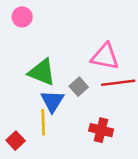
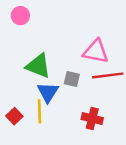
gray square: (79, 87) -> (72, 79), turned -35
red square: (16, 141) -> (14, 116), moved

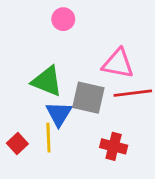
pink circle: (20, 16) -> (63, 19), moved
gray square: (72, 79) -> (88, 98), size x1.6

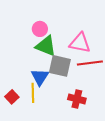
pink circle: (63, 19) -> (40, 29), moved
green triangle: (47, 81) -> (46, 46), moved

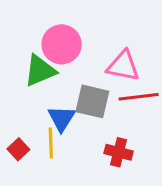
pink circle: (40, 29) -> (62, 44), size x1.6
green triangle: (46, 46) -> (40, 71), moved, turned -45

